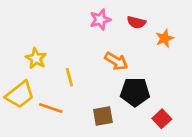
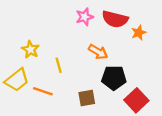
red semicircle: (136, 22) -> (115, 19), size x1.6
red square: (162, 119) -> (136, 100), size x1.5

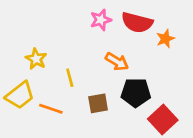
brown square: (87, 98) -> (98, 103), moved

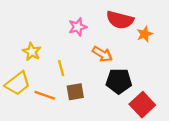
pink star: (101, 20) -> (78, 27), moved
brown square: (98, 103) -> (75, 92), moved

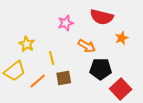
orange star: (145, 34) -> (122, 38), moved
orange line: (45, 95) -> (38, 81), turned -60

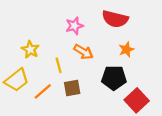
orange star: (122, 38) -> (126, 50), moved
orange arrow: (87, 46) -> (83, 52), moved

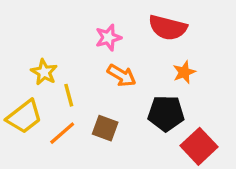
yellow line: (59, 65) -> (69, 95), moved
brown square: (72, 88) -> (105, 128), turned 30

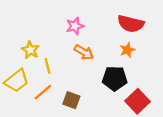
red semicircle: (168, 28) -> (131, 24), moved
brown square: (105, 128) -> (71, 100), moved

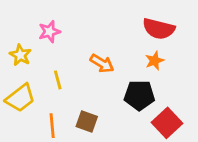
pink star: (75, 26) -> (49, 32), moved
yellow star: (30, 50) -> (20, 55), moved
orange line: (43, 92) -> (52, 126), moved, turned -54

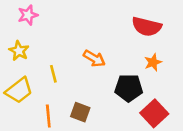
pink star: (49, 32) -> (28, 15), moved
orange star: (155, 61) -> (153, 62), moved

